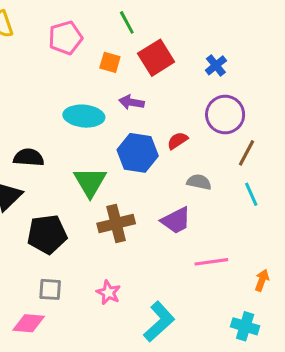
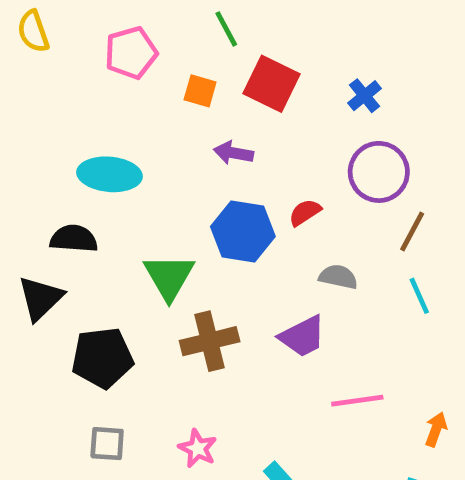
red square: (156, 58) -> (272, 84), turned -32
cyan ellipse: (84, 116) -> (109, 174), moved

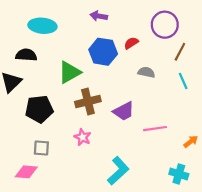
green triangle: (169, 277) -> (70, 72), turned 30
purple trapezoid: (303, 336) -> (124, 111), moved
orange arrow: (436, 429) -> (191, 142), turned 32
pink star: (198, 448) -> (83, 137), moved

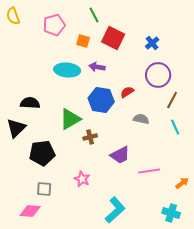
cyan ellipse: (42, 26) -> (67, 70), moved
brown cross: (88, 101) -> (90, 137), moved, size x0.6

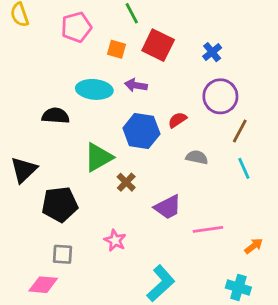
black semicircle: (30, 103) -> (56, 116), moved
brown cross: (90, 137) -> (126, 182), turned -32

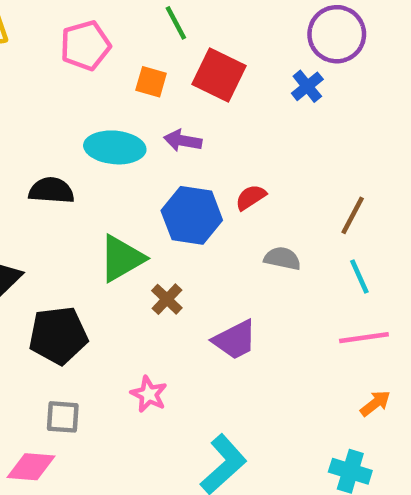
purple circle: (220, 96) -> (337, 34), moved
pink line: (208, 229) -> (364, 338), moved

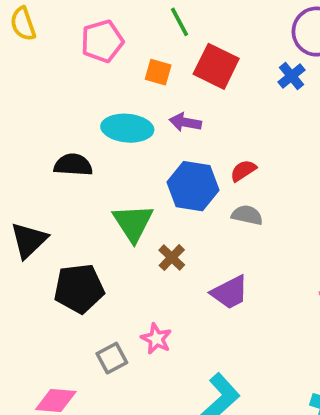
green triangle: (122, 258) -> (133, 223), turned -33
gray semicircle: (282, 258) -> (247, 215), moved
gray square: (63, 417) -> (112, 358), moved, turned -32

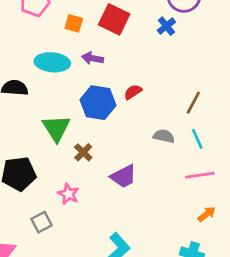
gray semicircle: (247, 215) -> (164, 136), moved
pink star: (156, 339) -> (68, 194), moved

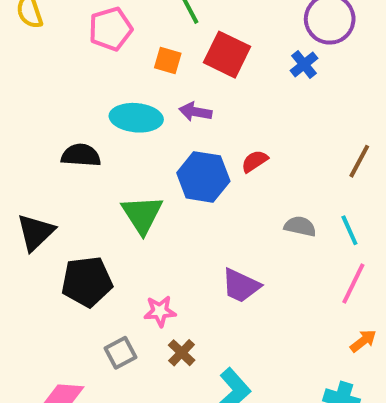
brown line: (193, 103) -> (359, 161), moved
brown cross: (83, 152) -> (182, 353), moved
pink line: (200, 175) -> (353, 284), turned -56
purple trapezoid: (123, 176) -> (241, 286), turned 52
pink star: (68, 194) -> (160, 311), turned -30

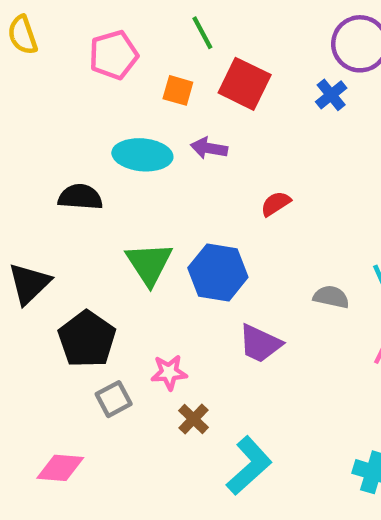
blue hexagon: (203, 177) -> (218, 272), moved
gray semicircle: (300, 226) -> (331, 297), moved
black pentagon: (87, 282) -> (87, 339), turned -30
gray square: (120, 353) -> (114, 399), moved

